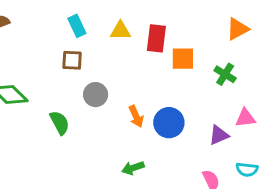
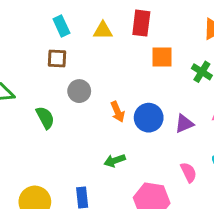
red rectangle: (156, 38) -> (141, 23), moved
purple triangle: (219, 135) -> (184, 124), moved

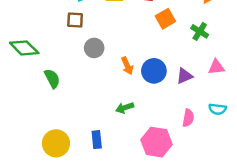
orange square: (162, 57) -> (165, 19), turned -30
green semicircle: (45, 118) -> (52, 78), moved
pink semicircle: (189, 172) -> (188, 118), turned 36

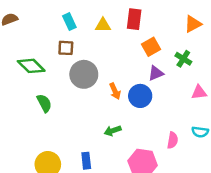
green diamond: (24, 48) -> (31, 66), moved
gray circle: (94, 48) -> (84, 74), size x1.5
purple triangle: (184, 76) -> (156, 73), moved

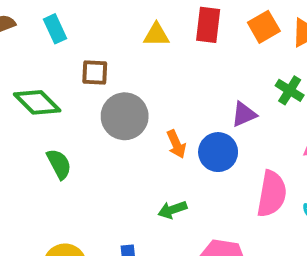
cyan rectangle: (69, 22) -> (55, 29), moved
orange square: (151, 47) -> (264, 27), moved
pink semicircle: (173, 140) -> (272, 194), moved, size x1.6

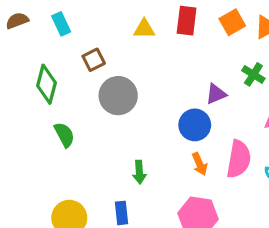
brown square: (95, 73) -> (94, 60), turned -30
green diamond: (37, 102) -> (46, 84), turned 60
orange arrow: (176, 144) -> (200, 164), moved
green arrow: (172, 210) -> (139, 172), moved, turned -75

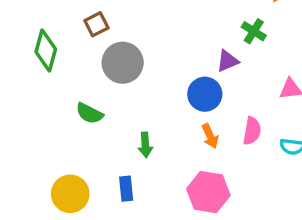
green cross: (253, 74) -> (254, 31), moved
green semicircle: (64, 135) -> (89, 113), moved, turned 145
pink semicircle: (239, 159) -> (252, 131), size x0.7

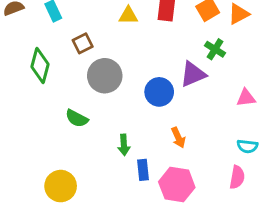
purple triangle: (228, 61) -> (193, 74), size x1.4
blue circle: (205, 94) -> (159, 92), moved
pink semicircle: (252, 131) -> (237, 177), moved
blue rectangle: (126, 189) -> (143, 170), moved

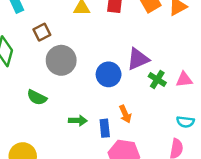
green cross: (215, 49) -> (157, 80), moved
green arrow: (124, 145) -> (78, 120), turned -84
blue rectangle: (143, 170) -> (105, 128), moved

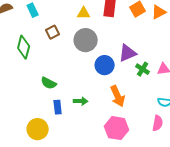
gray circle: (61, 60) -> (86, 40), moved
orange arrow: (125, 114) -> (118, 96), size x1.5
blue rectangle: (105, 128) -> (58, 107), moved

